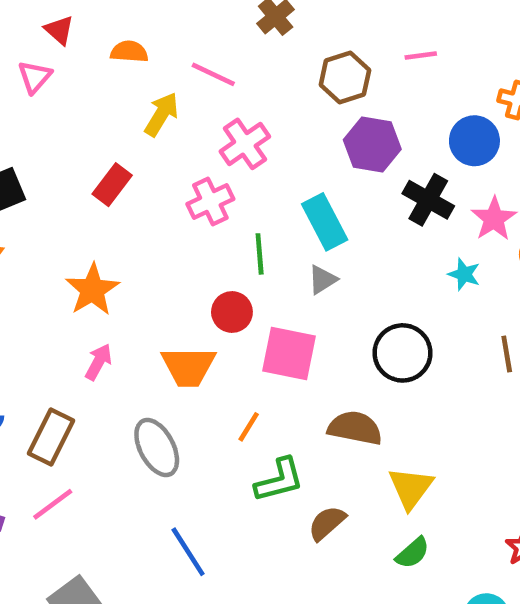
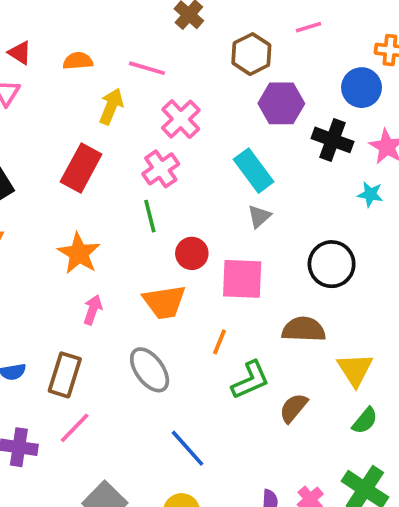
red rectangle: (112, 185) -> (81, 168), size x1.4
green line: (260, 254) -> (150, 216), moved

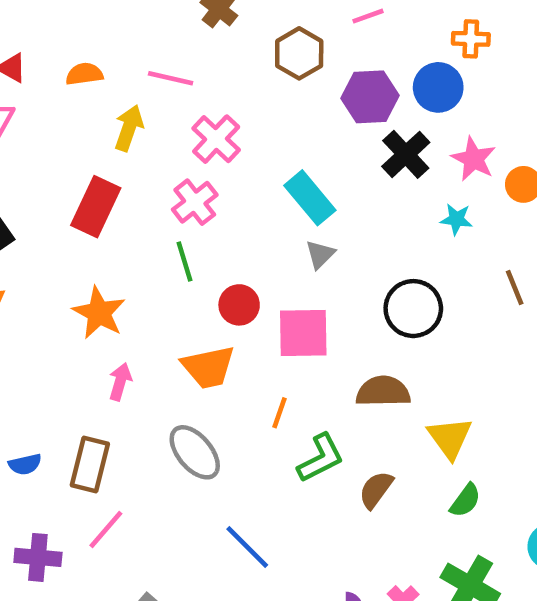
purple hexagon: (281, 103) -> (370, 97), moved
black cross: (333, 140) -> (406, 154), turned 30

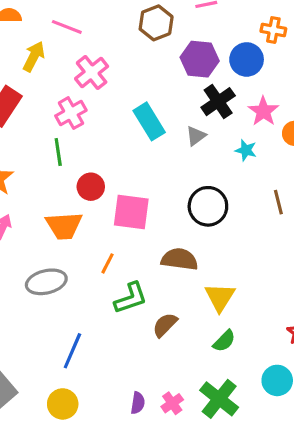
gray triangle: (320, 254) -> (196, 136), moved
gray ellipse: (195, 452) -> (46, 282), turned -72
blue line: (247, 547) -> (72, 351), turned 60

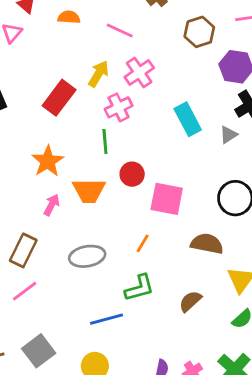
yellow arrow: (34, 56) -> (99, 74), moved
orange trapezoid: (64, 226) -> (89, 191), moved
green L-shape: (131, 298) -> (139, 288), moved
blue line: (72, 351) -> (107, 319), turned 48

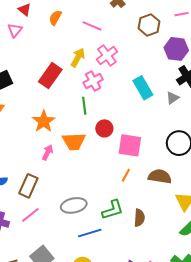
orange semicircle: (69, 17) -> (55, 18), turned -63
orange line: (143, 243) -> (126, 175), moved
gray ellipse: (87, 256) -> (74, 205), moved
brown semicircle: (190, 301) -> (139, 218), moved, turned 138

